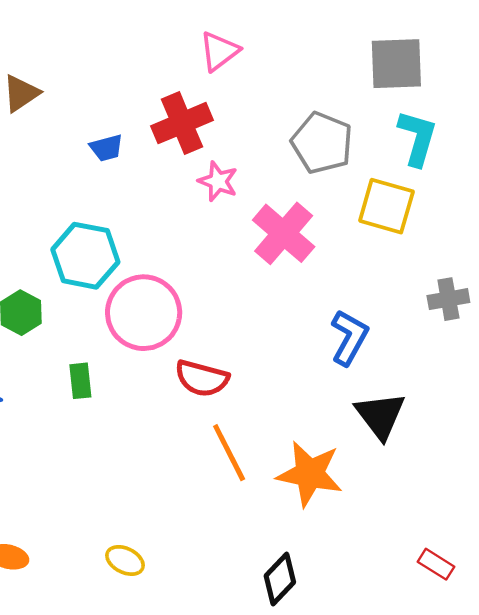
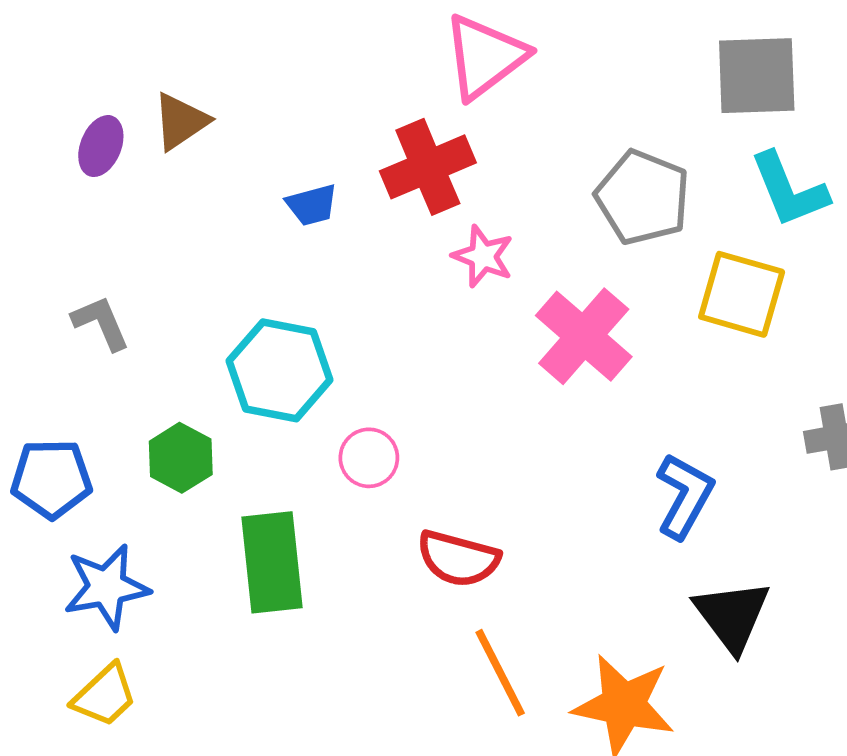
pink triangle: (219, 51) -> (485, 57), size x1.4
cyan L-shape: (417, 138) -> (789, 190), turned 142
pink circle: (144, 313) -> (369, 458), size x0.5
green rectangle: (80, 381) -> (272, 562), size x1.8

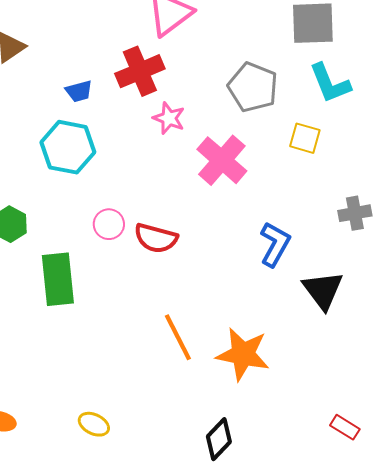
yellow square: (742, 294) -> (305, 138), size x0.7
cyan hexagon: (280, 370) -> (68, 147), moved
red semicircle: (458, 559) -> (156, 238), moved
black triangle: (732, 616) -> (323, 290), moved

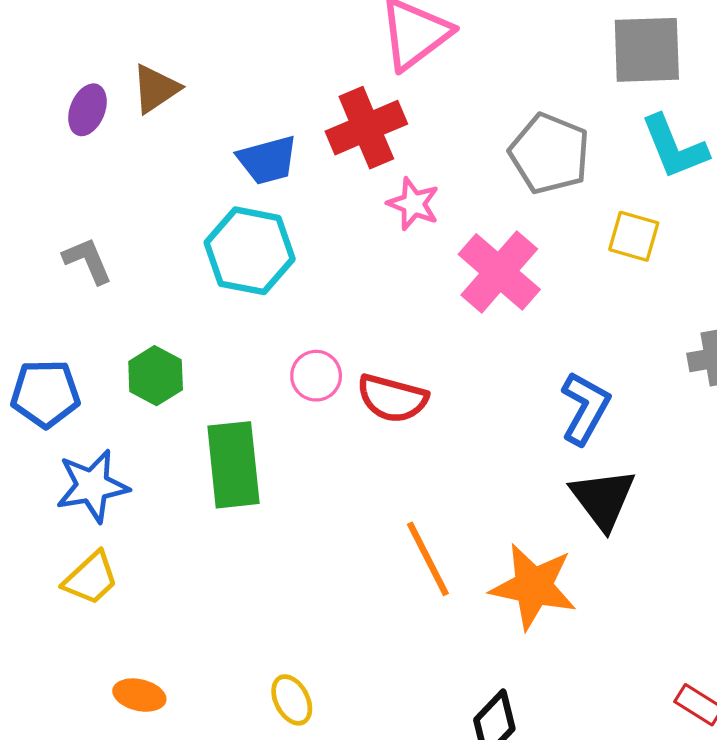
blue trapezoid: (79, 91) -> (267, 160), size x1.4
black triangle: (323, 290) -> (603, 499), moved
yellow ellipse: (94, 424) -> (292, 700), turned 36

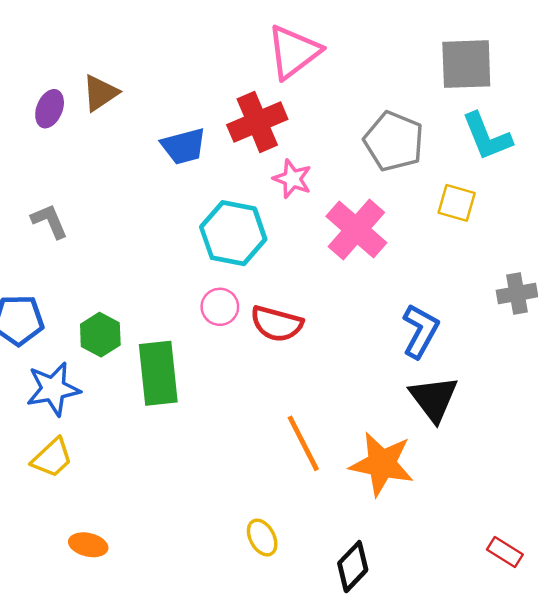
cyan hexagon: (250, 251) -> (233, 233), moved
green hexagon: (156, 376) -> (100, 335), moved
yellow ellipse: (292, 700) -> (262, 538), moved

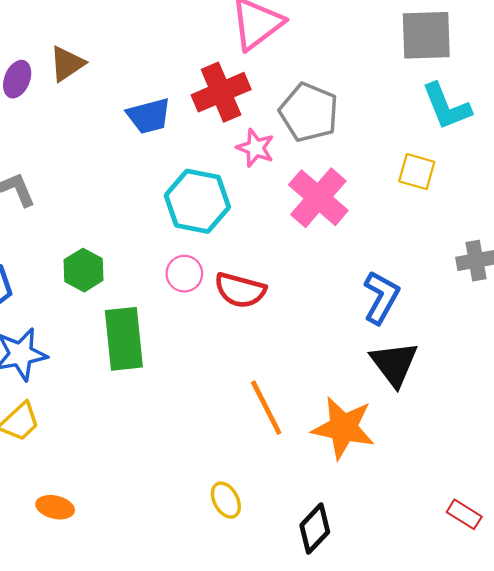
gray pentagon: (394, 141) -> (309, 112), moved
green hexagon: (100, 335) -> (84, 270), moved

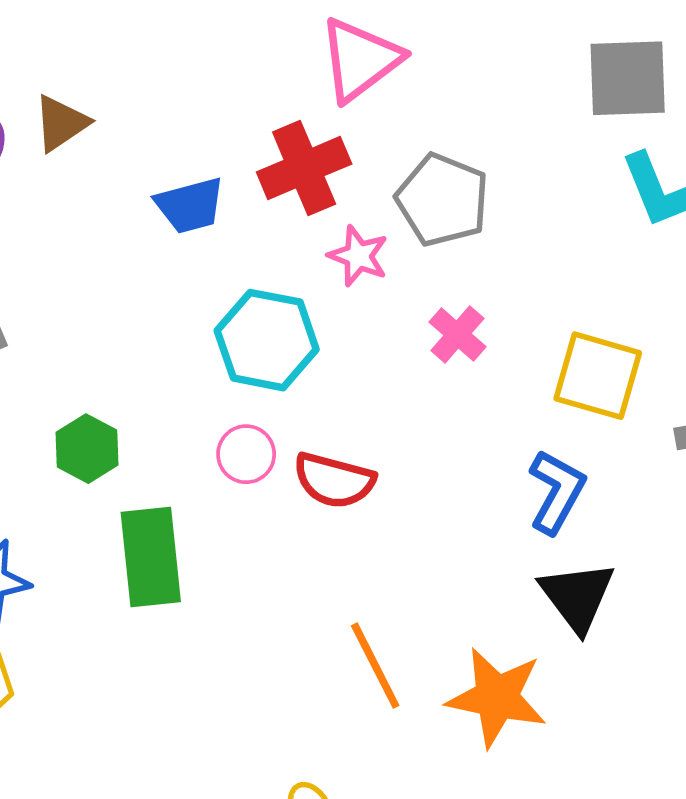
yellow square: (417, 172) -> (598, 376), moved, size x1.5
pink cross: (318, 198) -> (457, 334), size x0.6

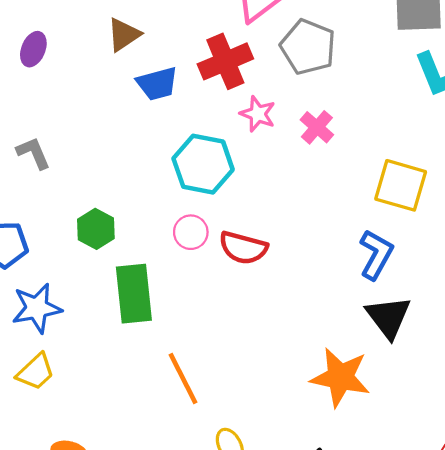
brown triangle: (61, 123) -> (124, 35), moved
gray pentagon: (442, 200) -> (308, 47), moved
pink cross: (457, 334) -> (317, 127), moved
orange line: (375, 666) -> (183, 378), moved

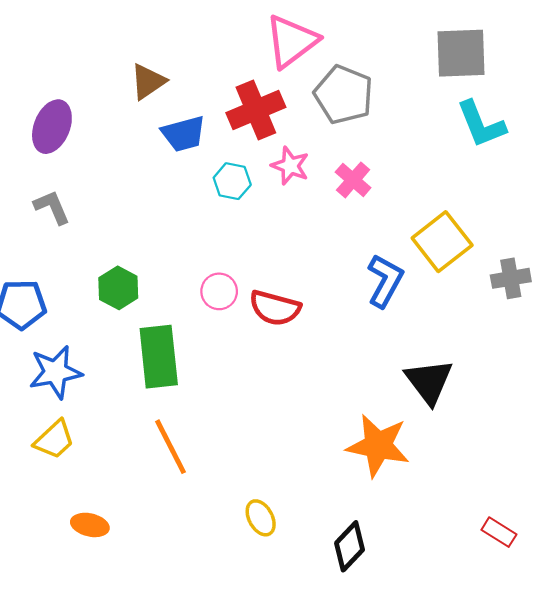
purple ellipse: (33, 49) -> (52, 127), moved, size x1.4
cyan hexagon: (203, 164) -> (232, 181), moved, size x0.6
yellow square: (401, 185) -> (442, 242), turned 36
blue L-shape: (376, 255) -> (385, 281), moved
orange line: (183, 378) -> (171, 447), moved

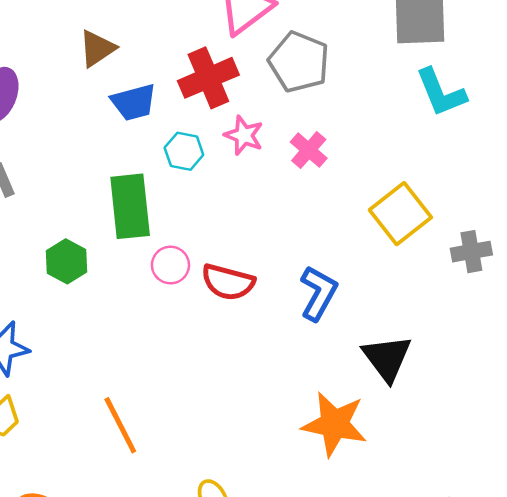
blue L-shape: (385, 281) -> (318, 293), moved
green rectangle: (159, 357) -> (130, 206), moved

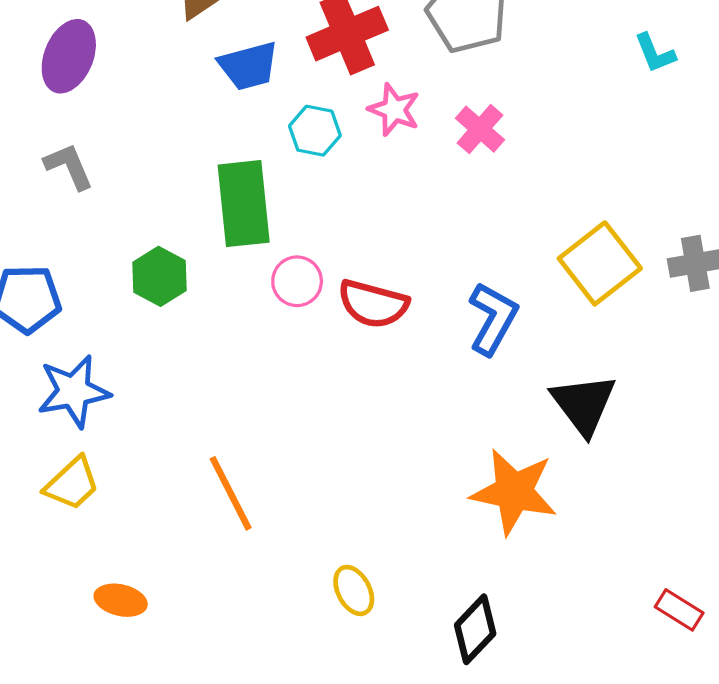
cyan L-shape: (441, 93) -> (655, 53), size x0.6
yellow square: (400, 214) -> (600, 263), moved

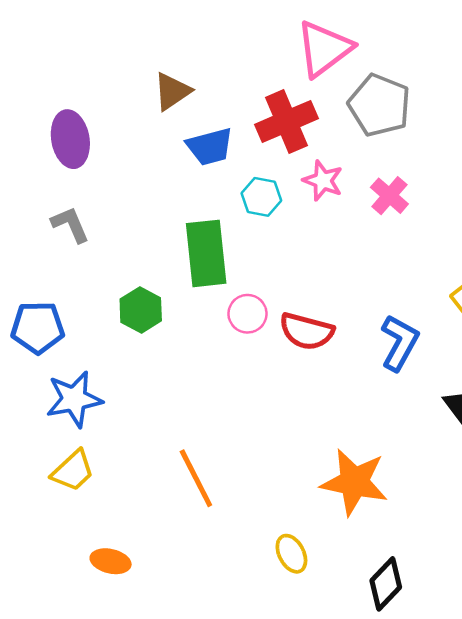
purple ellipse: (69, 56) -> (70, 139), turned -32
orange star: (514, 492) -> (354, 482), moved

